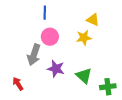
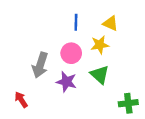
blue line: (45, 13) -> (76, 22), moved
pink circle: (50, 37) -> (71, 53), moved
green triangle: (84, 76) -> (100, 75), moved

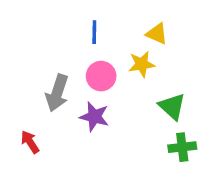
blue line: (76, 22) -> (94, 32), moved
green triangle: (100, 75) -> (172, 106), moved

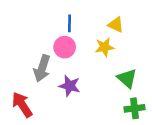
pink circle: (101, 76) -> (65, 47), moved
red arrow: (30, 142) -> (22, 105), size x1.5

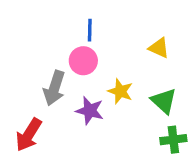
yellow triangle: (116, 25) -> (159, 48), moved
yellow star: (105, 47) -> (120, 91), moved, turned 30
red arrow: (22, 105) -> (29, 135), turned -115

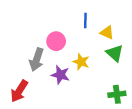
blue line: (90, 30) -> (85, 21), moved
green triangle: (164, 101) -> (115, 53), moved

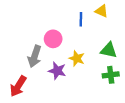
yellow triangle: (107, 32) -> (101, 11), moved
green triangle: (115, 53) -> (109, 50), turned -30
green cross: (117, 94) -> (111, 75), moved

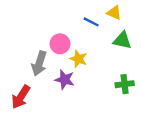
blue line: (81, 19) -> (91, 22), turned -64
green triangle: (109, 50) -> (122, 40), moved
yellow star: (77, 58) -> (78, 59), moved

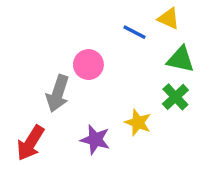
yellow star: (78, 59) -> (138, 123), moved
purple star: (65, 80) -> (95, 140), moved
green cross: (125, 84) -> (175, 97), moved, turned -36

